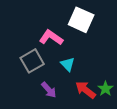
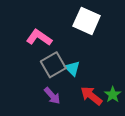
pink L-shape: (51, 38) -> (39, 38), moved
gray square: (32, 61) -> (53, 65), moved

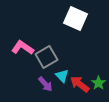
pink L-shape: (39, 38) -> (23, 48), moved
cyan triangle: (72, 68) -> (62, 76), moved

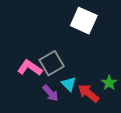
pink L-shape: (23, 48) -> (30, 68), moved
green star: (98, 83) -> (109, 83), moved

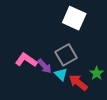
gray square: (52, 63) -> (66, 55), moved
purple arrow: (50, 93) -> (45, 66), moved

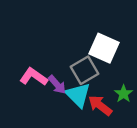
white square: (74, 18) -> (104, 48), moved
cyan triangle: (61, 74) -> (78, 95), size x1.5

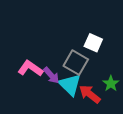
white square: (104, 48) -> (93, 43), size x0.7
gray square: (84, 70) -> (76, 63), turned -30

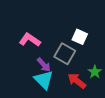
pink L-shape: (30, 68) -> (30, 40), moved
cyan triangle: (70, 85) -> (44, 80), moved

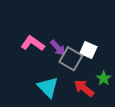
white square: (80, 37) -> (88, 50), moved
purple arrow: (44, 65) -> (58, 48), moved

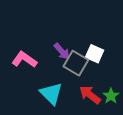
pink L-shape: (33, 43) -> (24, 60), moved
green star: (104, 78) -> (111, 96), moved

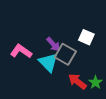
white square: (95, 54) -> (86, 37), moved
cyan triangle: (51, 94) -> (48, 62), moved

